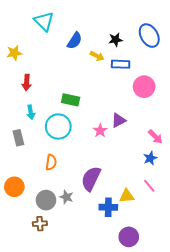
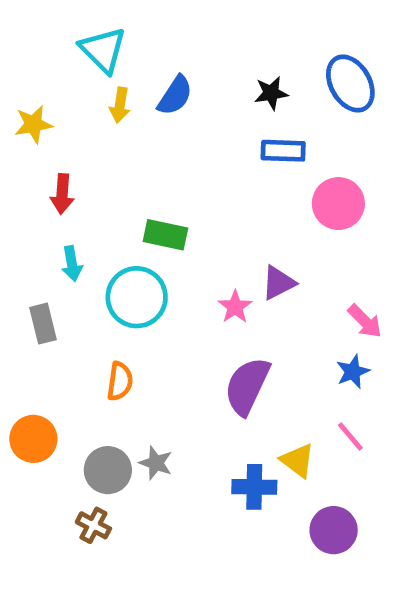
yellow arrow: (97, 56) -> (120, 105), moved, turned 72
purple semicircle: (91, 179) -> (247, 386), moved
yellow triangle: (127, 196) -> (298, 460), turned 42
brown cross: (40, 224) -> (93, 525), turned 32
purple circle: (129, 237) -> (334, 530), moved

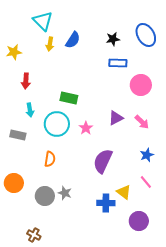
pink star: (235, 307) -> (86, 128), moved
pink arrow: (365, 321) -> (142, 122), moved
gray rectangle: (43, 324) -> (18, 135), turned -63
brown cross: (93, 525) -> (34, 235), moved

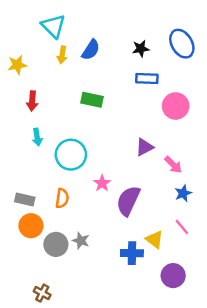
green rectangle: (69, 98) -> (92, 100), moved
pink arrow: (142, 122) -> (173, 165), moved
pink star: (86, 128) -> (102, 183), moved
gray rectangle: (18, 135) -> (25, 200), moved
orange circle: (14, 183) -> (31, 226), moved

